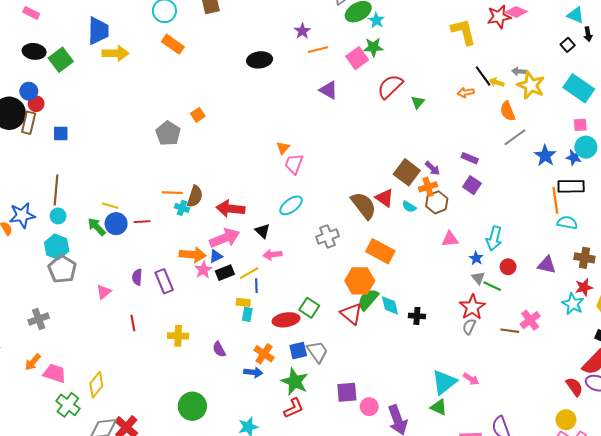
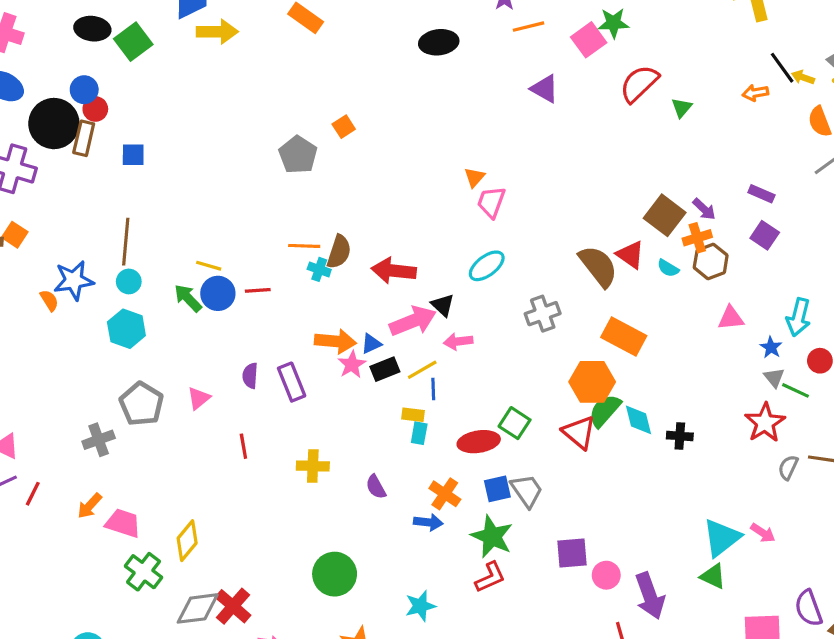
pink arrow: (225, 238) -> (413, 321), moved
gray pentagon: (62, 269) -> (141, 404), moved
gray semicircle: (469, 327) -> (788, 468), moved

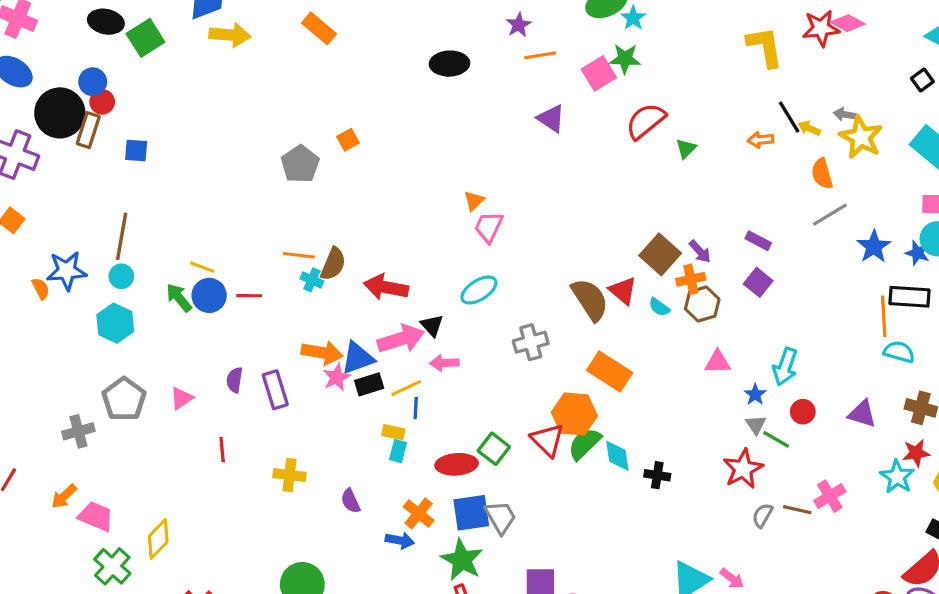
blue triangle: (371, 344) -> (358, 358), size x1.6
red triangle: (579, 432) -> (547, 440), moved
blue square: (497, 489) -> (471, 513), size x1.4

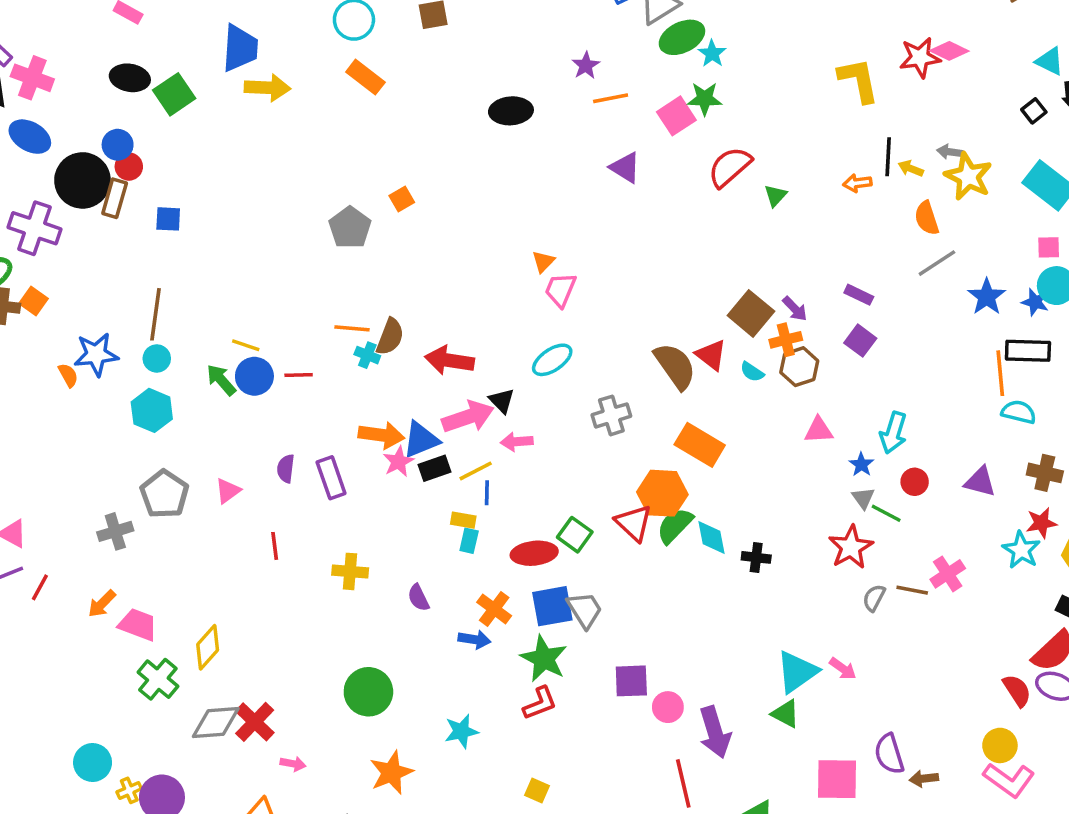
black line: (789, 117) -> (888, 157), turned 36

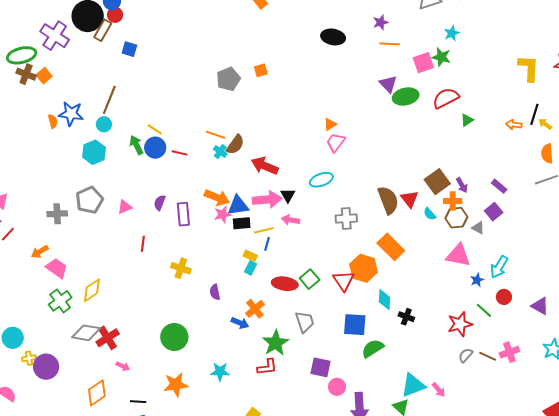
green ellipse: (682, 37) -> (406, 97), moved
pink triangle: (819, 430) -> (458, 255), size x1.5
gray triangle: (863, 498) -> (478, 228), moved, turned -40
green semicircle: (675, 526) -> (373, 348), moved
blue square: (552, 606) -> (355, 325), moved

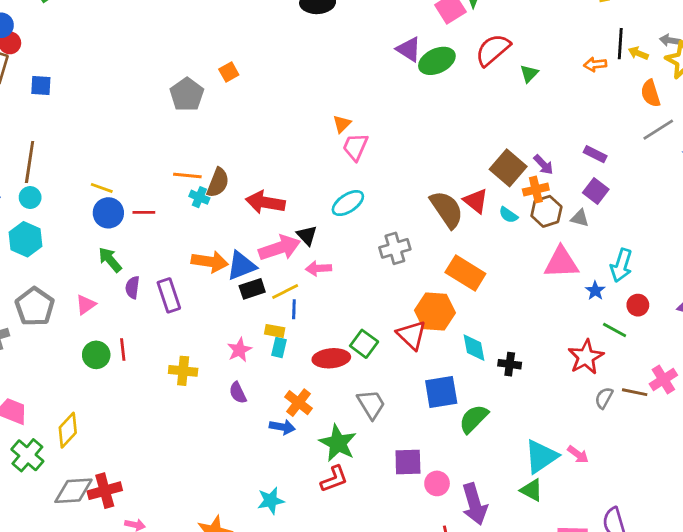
green arrow: (136, 145) -> (110, 260), moved
pink star: (223, 214) -> (239, 350), moved
green circle: (174, 337) -> (96, 355), moved, size x0.7
red cross: (108, 338) -> (105, 491), turned 30

